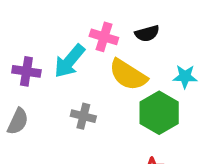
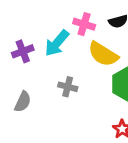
purple cross: (26, 71) -> (23, 51), turned -30
gray semicircle: (18, 121) -> (23, 102), moved

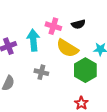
cyan arrow: (57, 43) -> (33, 40), turned 135

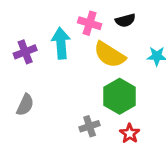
green hexagon: (85, 70) -> (120, 96), moved
gray cross: (41, 72) -> (90, 126), moved, turned -32

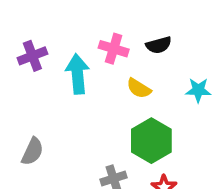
purple cross: (25, 52) -> (32, 56), moved
yellow semicircle: (110, 55) -> (139, 88), size x0.6

